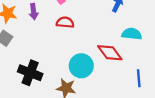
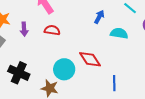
purple arrow: (34, 12) -> (24, 29), moved
cyan semicircle: (132, 34) -> (119, 33), moved

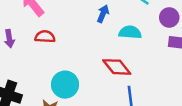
red diamond: (90, 59) -> (117, 67), moved

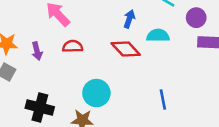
red diamond: (117, 67) -> (126, 49), moved

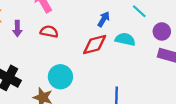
red diamond: (126, 49) -> (95, 44), turned -75

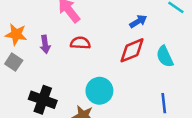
blue arrow: (104, 19) -> (138, 21), turned 35
cyan semicircle: (125, 39) -> (165, 57), moved, turned -120

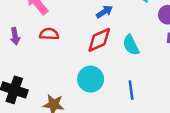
cyan circle: (99, 91) -> (91, 79), moved

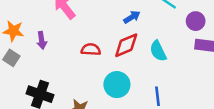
red semicircle: (49, 34) -> (91, 49), moved

